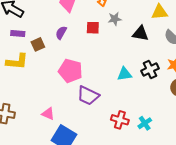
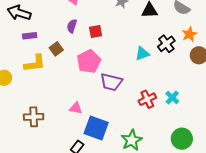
red square: (93, 28) -> (96, 31), moved
brown square: (38, 44) -> (56, 49), moved
pink pentagon: (70, 71) -> (89, 61), turned -30
red cross: (120, 120) -> (147, 99), turned -30

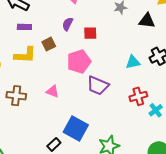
red cross: (147, 99) -> (138, 96), moved
pink triangle: (76, 108) -> (52, 91), moved
brown cross: (34, 117) -> (16, 96), moved

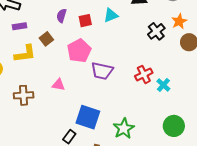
cyan triangle: (133, 62) -> (111, 15), moved

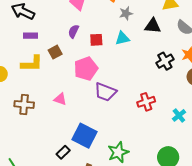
cyan cross: (163, 85) -> (179, 115), moved

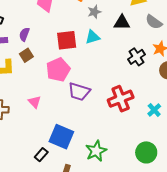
purple semicircle: (74, 31) -> (24, 34), moved
red square: (96, 40) -> (67, 40), size x1.5
pink triangle: (60, 99) -> (35, 102), turned 32
red cross: (146, 102) -> (121, 99), size x1.4

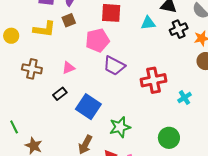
cyan triangle: (93, 37) -> (148, 23), moved
black cross: (137, 57) -> (179, 29), moved
pink triangle: (35, 102) -> (68, 68), turned 40
black rectangle: (41, 155) -> (60, 94), moved

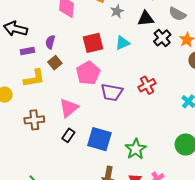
cyan triangle: (148, 23) -> (122, 43), moved
pink triangle: (68, 68) -> (69, 108), size x1.5
red cross: (154, 80) -> (147, 85), moved, size x0.7

